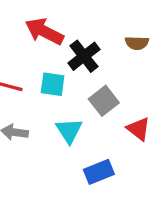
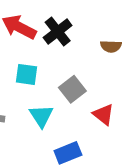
brown semicircle: (137, 43) -> (111, 46), moved
black cross: (84, 56) -> (58, 32), moved

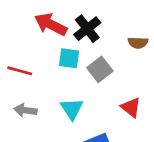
cyan square: (26, 74) -> (69, 58), moved
gray square: (72, 89) -> (100, 69), moved

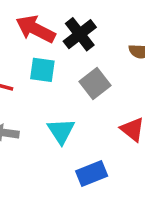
cyan square: (69, 58) -> (42, 70), moved

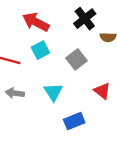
black cross: (80, 34) -> (85, 19), moved
cyan square: (42, 70) -> (40, 50), turned -36

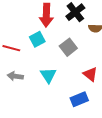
red arrow: (36, 22) -> (46, 15), moved, turned -115
blue rectangle: (74, 121) -> (79, 99), moved

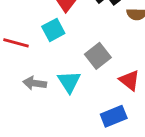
gray square: (68, 47) -> (98, 56), moved
gray arrow: (15, 76) -> (35, 83), moved

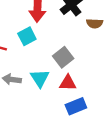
red triangle: (129, 80) -> (68, 83), moved, turned -36

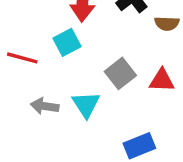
red triangle: (68, 83) -> (162, 80), moved

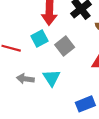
gray square: (120, 73) -> (65, 46), moved

